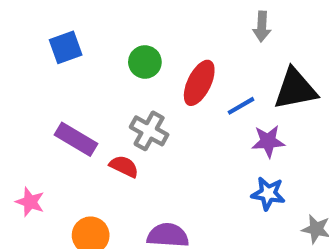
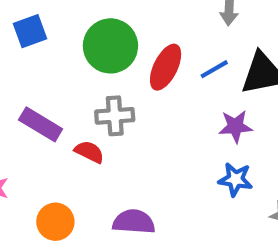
green circle: (145, 62) -> (110, 46), size x1.6
blue line: (241, 106) -> (214, 69), moved
gray cross: (149, 131) -> (115, 116), turned -33

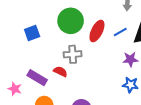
blue square: (30, 31) -> (32, 33), moved
purple rectangle: (41, 124) -> (37, 78), moved

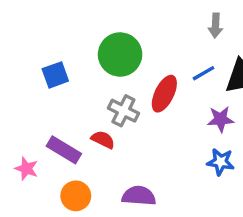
red ellipse: (97, 31) -> (164, 94), moved
gray cross: (73, 54) -> (123, 111), turned 30

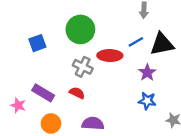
red ellipse: (164, 94) -> (110, 56), turned 65
purple star: (221, 119) -> (147, 72), turned -30
red semicircle: (103, 140) -> (77, 93), moved

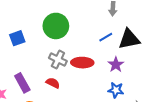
red ellipse: (110, 56) -> (82, 63), moved
purple rectangle: (43, 93) -> (22, 83), turned 30

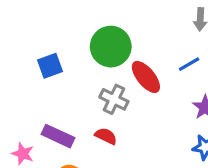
red ellipse: (82, 63) -> (146, 77), moved, turned 50
purple rectangle: (22, 83) -> (58, 136), turned -36

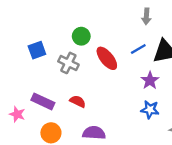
green circle: (111, 47) -> (81, 36), size x0.6
gray cross: (114, 99) -> (68, 63), moved

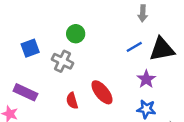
red ellipse: (107, 58) -> (102, 92), moved
purple rectangle: (43, 101) -> (25, 92), moved
red semicircle: (78, 101) -> (72, 101), turned -133

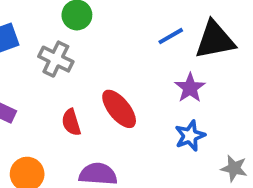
blue star: (146, 109) -> (190, 136), turned -30

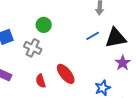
purple star: (190, 88) -> (123, 63), moved

